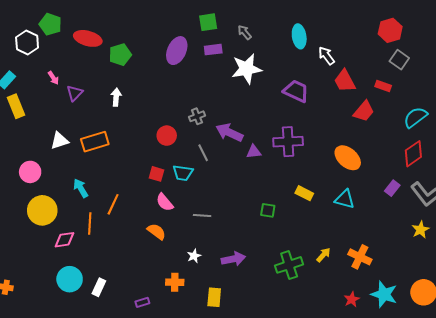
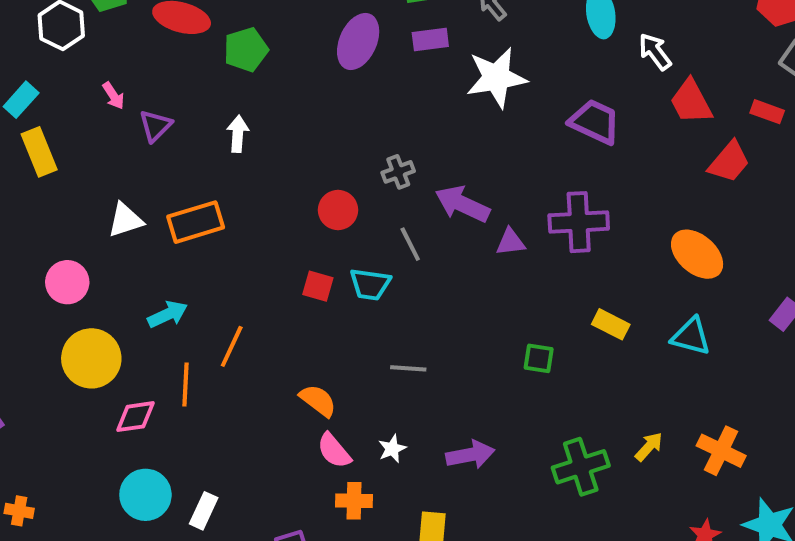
cyan arrow: (81, 188) -> (168, 314), turned 96
pink semicircle: (165, 202) -> (334, 451), moved

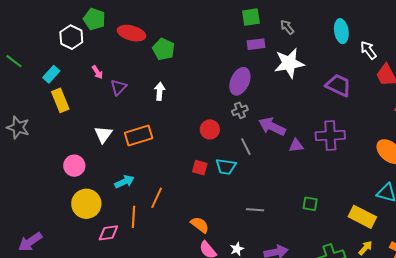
purple ellipse: (358, 42) -> (240, 81), moved
green pentagon: (246, 50) -> (164, 49), turned -30
white triangle: (125, 220) -> (103, 134), turned -36
yellow rectangle: (611, 324) -> (362, 217), moved, size x1.5
gray line: (408, 368) -> (255, 210), moved

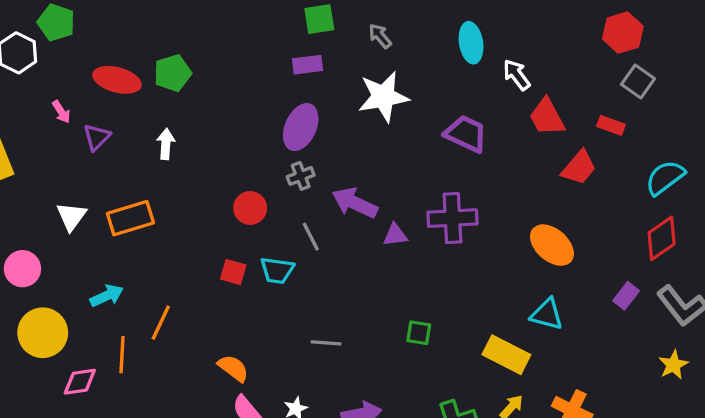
red ellipse: (132, 33) -> (117, 80), moved
purple rectangle: (256, 44) -> (307, 65), moved
green pentagon: (164, 49) -> (173, 73), turned 30

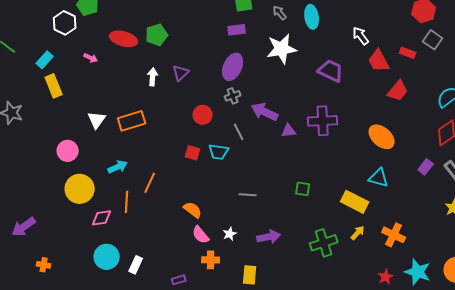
cyan ellipse: (471, 43) -> (312, 17), moved
pink arrow: (61, 112) -> (91, 58), turned -32
red rectangle: (611, 125) -> (408, 53), moved
purple triangle: (97, 137) -> (181, 73), moved

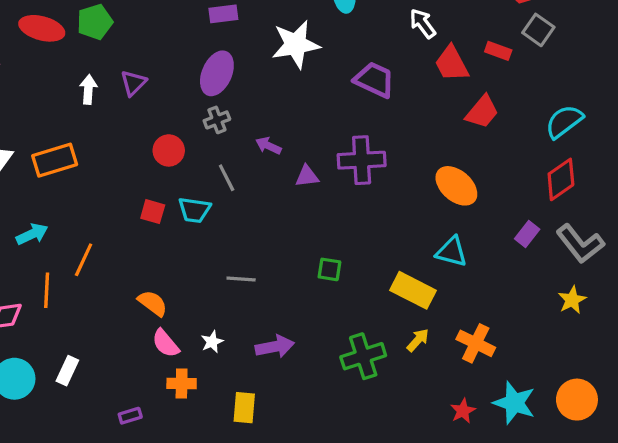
purple arrow: (265, 112) -> (268, 146), size x0.6
white rectangle: (136, 265) -> (67, 371), moved

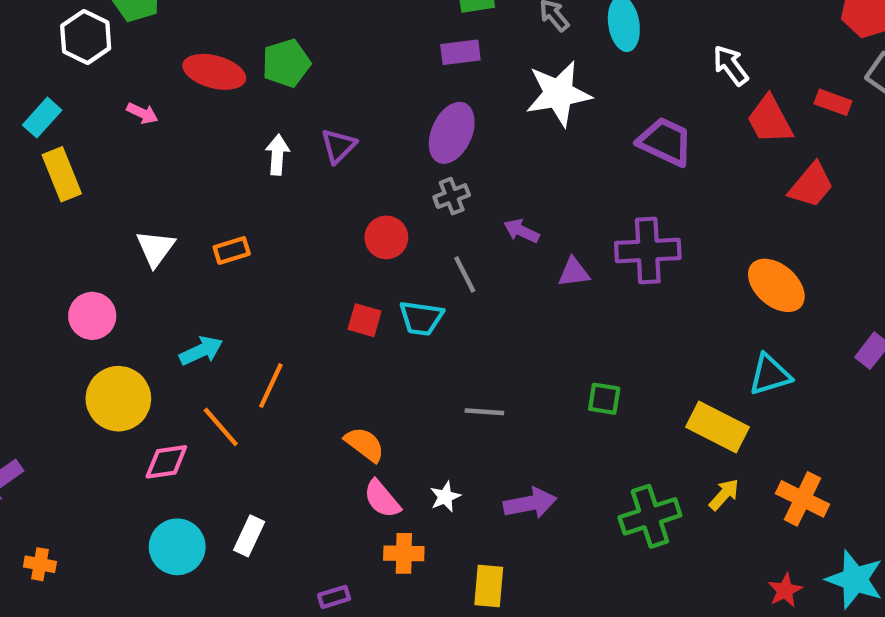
orange rectangle: (55, 160) -> (232, 251), size x0.6
cyan triangle: (452, 252) -> (770, 375), turned -32
orange line: (47, 290) -> (221, 427), turned -44

